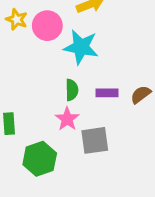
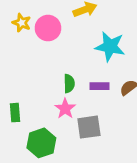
cyan star: (81, 47) -> (110, 47), moved

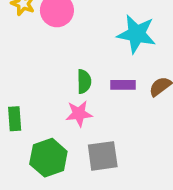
pink star: (65, 109) -> (79, 114), turned 30
gray square: (89, 127) -> (103, 156), moved

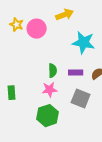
gray square: (103, 156) -> (81, 99), moved, turned 30
green hexagon: (48, 158) -> (48, 116), moved

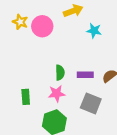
cyan star: (84, 43) -> (94, 31), moved, size x0.6
green rectangle: (12, 93) -> (26, 97), moved

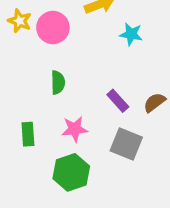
green semicircle: (60, 73) -> (58, 82), moved
purple rectangle: (85, 75) -> (118, 101), turned 48

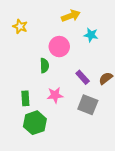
pink circle: (53, 28) -> (59, 47), moved
green hexagon: (71, 172) -> (35, 123), moved

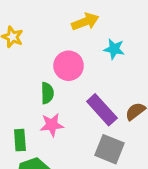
purple rectangle: (83, 77) -> (102, 110), size x1.5
pink star: (55, 95) -> (52, 125), moved

